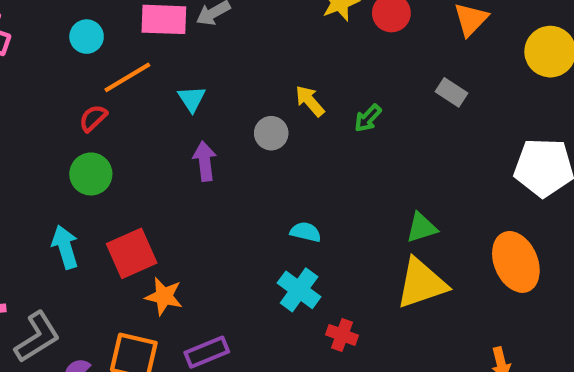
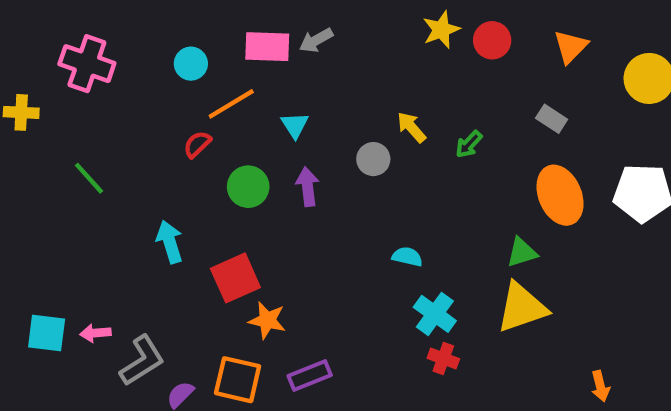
green circle: (91, 174) -> (248, 187), moved
cyan arrow: (65, 247) -> (170, 242), moved
orange ellipse: (516, 262) -> (560, 195), moved
cyan cross: (299, 290) -> (435, 314), moved

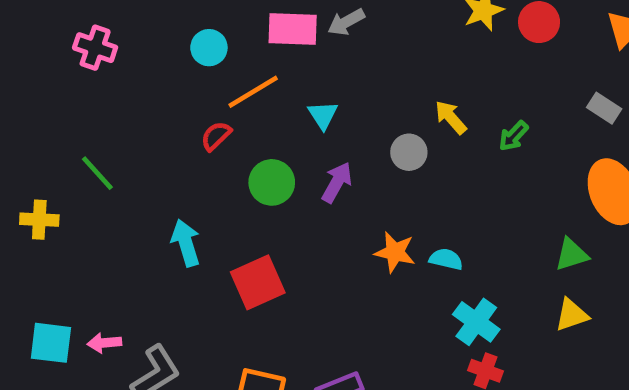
pink cross: (87, 64) -> (95, 48), size x0.7
yellow cross: (21, 112) -> (39, 220), moved
purple arrow: (308, 187) -> (337, 182), turned 36
yellow triangle: (522, 308) -> (572, 315), size x0.6
orange star: (267, 320) -> (395, 252), moved

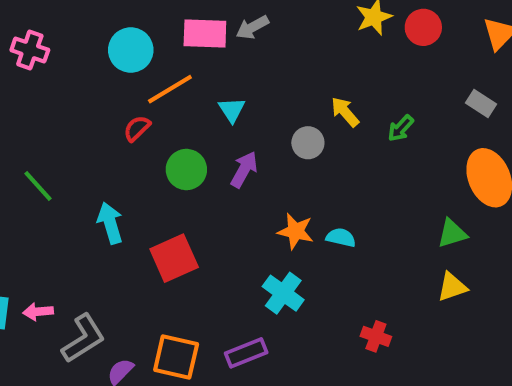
cyan circle: (209, 48) -> (131, 50), size x1.4
green line: (97, 173) -> (38, 186), moved
cyan cross: (476, 322) -> (283, 293), moved

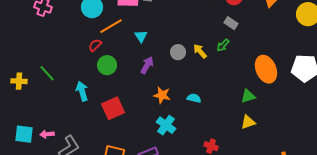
gray rectangle: (481, 104) -> (231, 23), moved
yellow arrow: (345, 112) -> (200, 51), moved
green circle: (186, 170) -> (107, 65), moved
orange star: (296, 231) -> (162, 95), moved

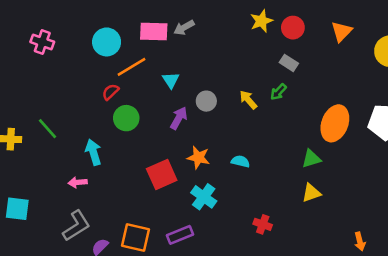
gray circle: (178, 52) -> (206, 101), moved
orange ellipse: (266, 69) -> (335, 123), turned 44
red square: (113, 108) -> (162, 175), moved
pink arrow: (47, 134) -> (78, 182), moved

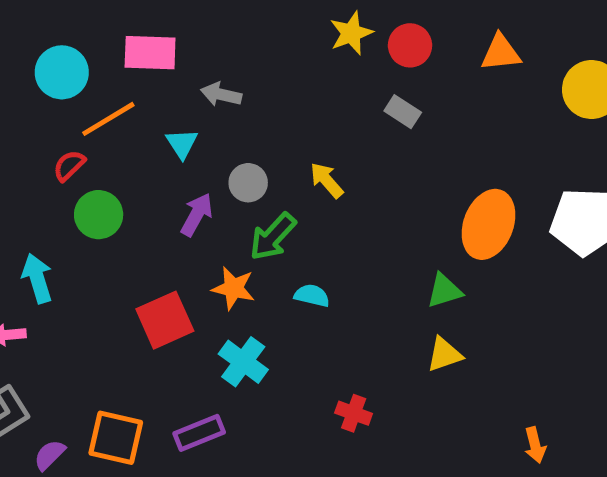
gray arrow: (184, 28) -> (221, 94), moved, turned 42
orange triangle: (341, 31) -> (501, 53), turned 40
green arrow: (278, 92) -> (273, 237), moved, size x1.5

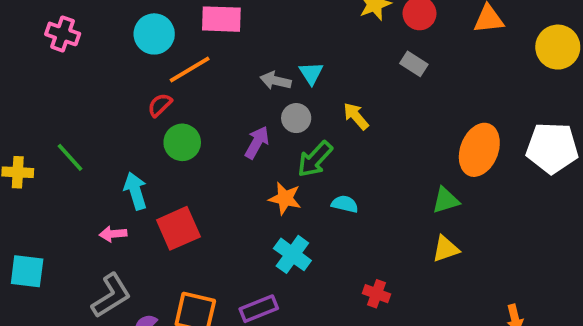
gray arrow: (221, 94) -> (276, 81), moved
cyan triangle: (182, 143) -> (311, 73), moved
red square: (165, 320) -> (178, 228), moved

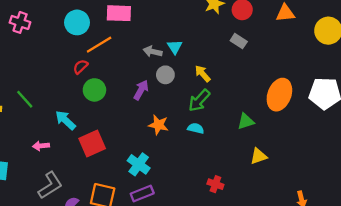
green arrow: (315, 159) -> (199, 100), moved
cyan arrow: (135, 191) -> (65, 120), turned -30
green triangle: (446, 200) -> (246, 121), moved
pink arrow: (113, 234) -> (41, 146), moved
cyan cross: (292, 254) -> (139, 164), moved

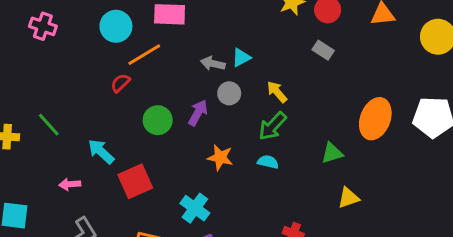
cyan triangle: (175, 47) -> (241, 58), turned 35
green circle: (94, 90) -> (158, 120), moved

